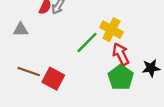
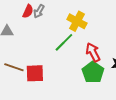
yellow cross: (111, 30) -> (77, 21), moved
red square: (53, 79) -> (35, 73), turned -30

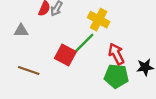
green pentagon: (93, 72) -> (116, 76), turned -30
red square: (35, 73) -> (65, 55), moved, turned 30

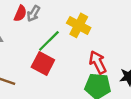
green line: (84, 43) -> (49, 41), moved

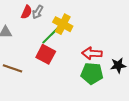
yellow cross: (79, 25) -> (63, 24), moved
red arrow: (98, 62) -> (92, 53), turned -60

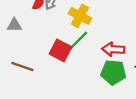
green line: (51, 35) -> (78, 41), moved

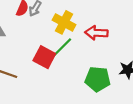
red arrow: (113, 49) -> (96, 33), moved

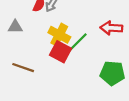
yellow cross: (64, 22) -> (59, 35), moved

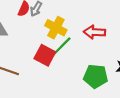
yellow cross: (59, 35) -> (56, 28), moved

